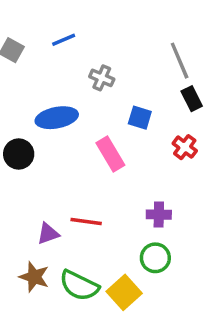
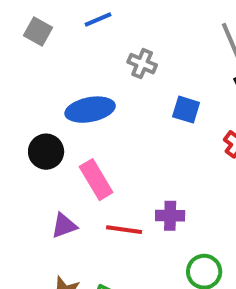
pink rectangle: (110, 154) -> (96, 180), moved
purple cross: (159, 215) -> (170, 216), moved
purple triangle: (48, 234) -> (64, 226), moved

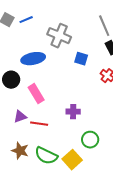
blue line: (98, 20) -> (26, 20), moved
gray cross: (142, 64) -> (59, 36), size x1.6
red line: (124, 230) -> (39, 124), moved

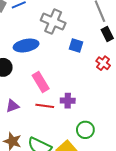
pink rectangle: (36, 94) -> (41, 82), moved
red line: (39, 124) -> (45, 106), moved

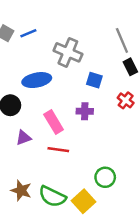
purple cross: (68, 101) -> (85, 111), moved
purple triangle: (13, 106) -> (24, 138), moved

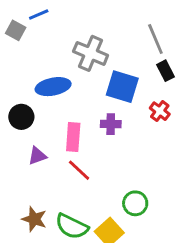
blue line: (28, 33) -> (39, 15), moved
blue square: (94, 80) -> (122, 87), size x1.6
pink rectangle: (54, 122) -> (73, 137), turned 35
red line: (58, 150) -> (79, 170), turned 35

